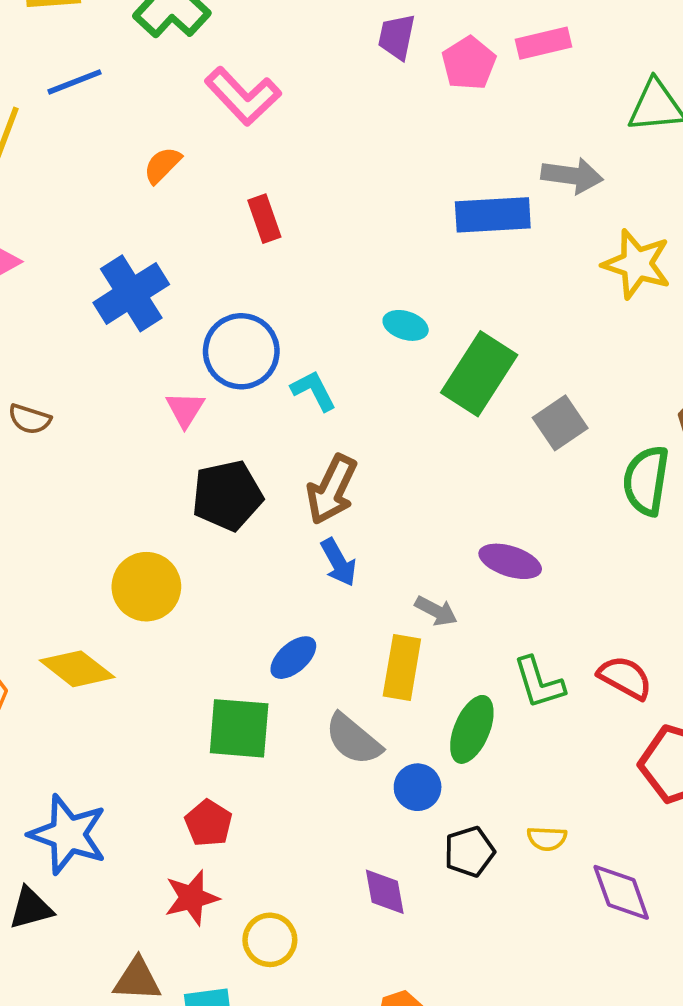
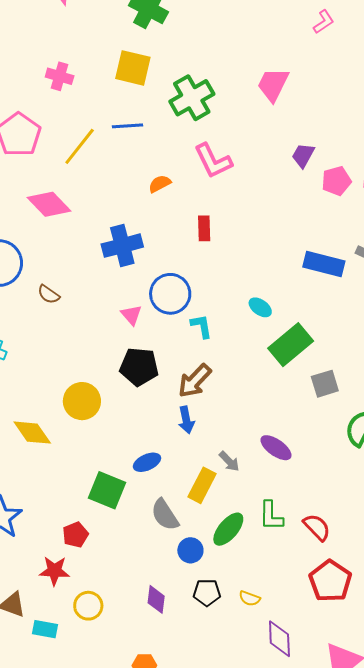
pink triangle: (185, 409) -> (131, 315), turned -30

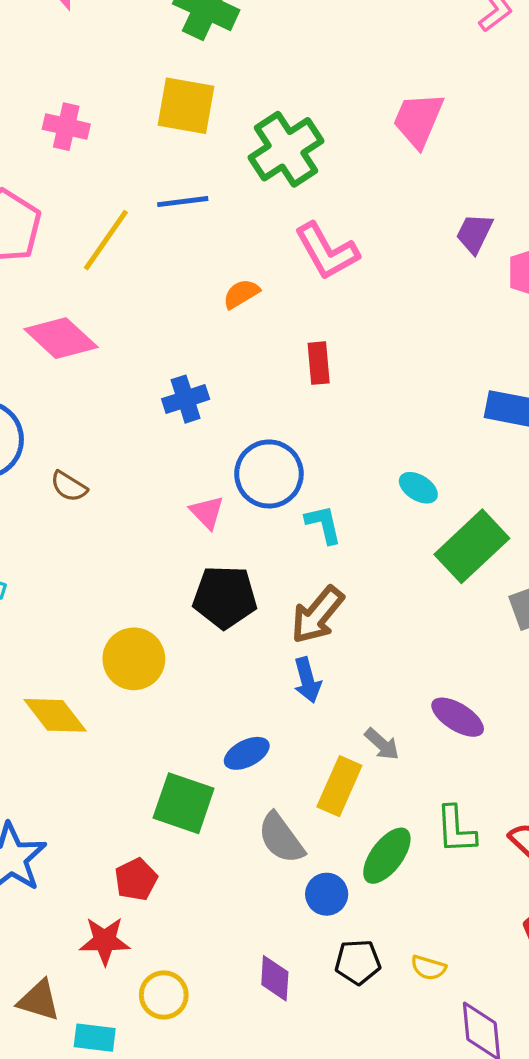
blue cross: (122, 246) -> (186, 399), size x0.7

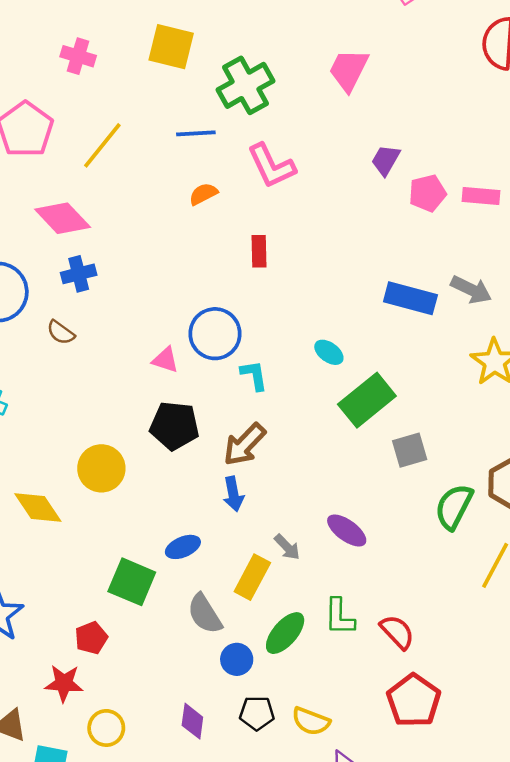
blue line: (183, 202) -> (196, 133), moved
blue cross: (186, 399) -> (79, 274), moved
pink triangle: (207, 512) -> (165, 360), turned -32
yellow semicircle: (428, 968) -> (311, 721), size x1.4

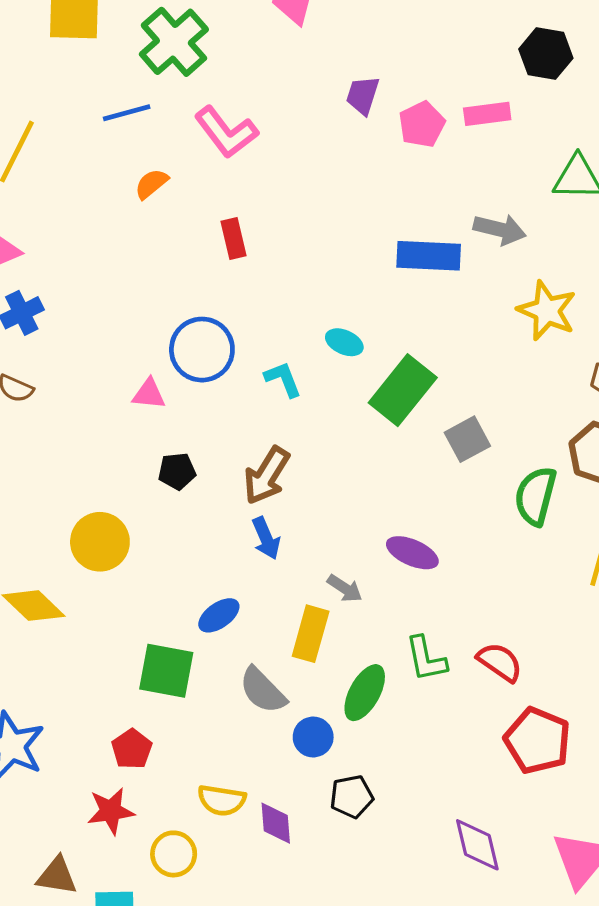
cyan L-shape: (254, 375) -> (283, 379), moved
black pentagon: (174, 426) -> (177, 471), size x0.6
yellow semicircle: (311, 721) -> (222, 800), moved

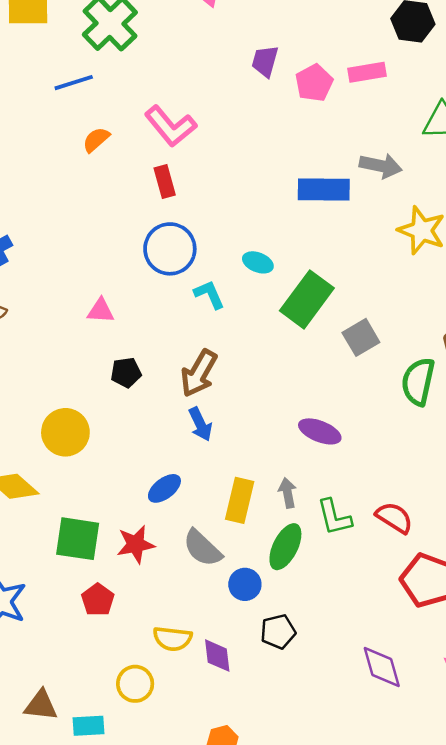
pink L-shape: (226, 132) -> (170, 126), moved
blue circle: (202, 350) -> (170, 249), moved
gray arrow: (345, 588) -> (288, 493), moved, turned -132
green square: (166, 671) -> (78, 539), moved
red star: (111, 811) -> (136, 544), moved

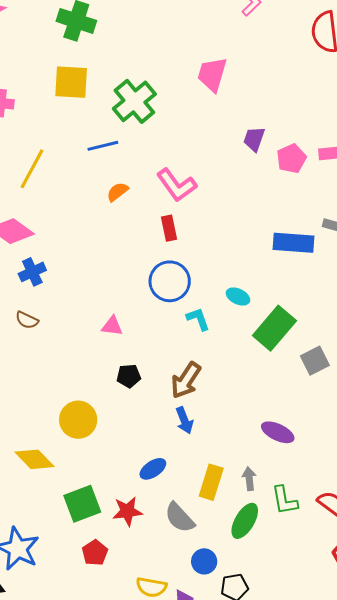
green square: (78, 539) -> (82, 504), turned -33
blue circle: (245, 584) -> (204, 561), moved

